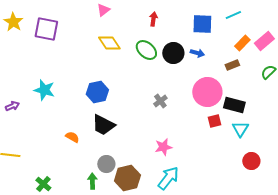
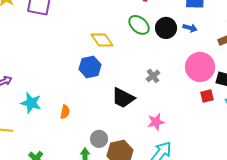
yellow diamond: (109, 43) -> (102, 40), moved
cyan star: (44, 90) -> (31, 103), moved
black trapezoid: (103, 125) -> (123, 98), moved
orange semicircle: (72, 137) -> (65, 112), turned 72

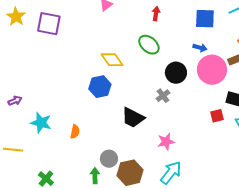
black circle: (166, 28) -> (176, 73), moved
pink circle: (200, 67) -> (212, 70), moved

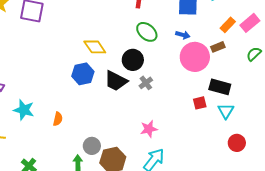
green ellipse: (149, 45) -> (147, 32), moved
black circle: (176, 73) -> (133, 60), moved
black trapezoid: (133, 118) -> (116, 81), moved

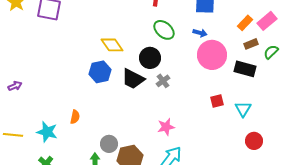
brown rectangle: (218, 47) -> (251, 44), moved
black rectangle: (220, 87) -> (245, 69), moved
cyan star: (24, 110) -> (47, 132), moved

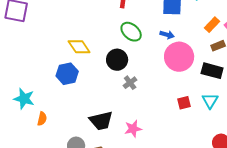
black trapezoid: (133, 79) -> (101, 121), moved, turned -40
cyan triangle: (243, 109) -> (210, 101), moved
cyan star: (47, 132) -> (24, 99), moved

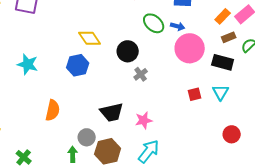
green ellipse: (131, 32) -> (154, 23), moved
cyan star: (24, 99) -> (28, 64), moved
orange semicircle: (42, 119) -> (53, 110), size x1.5

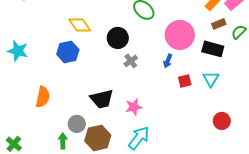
blue arrow: (178, 26) -> (168, 61), moved, turned 96

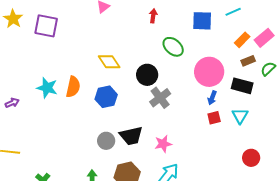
blue hexagon: (68, 52) -> (106, 97), moved
gray cross: (131, 61) -> (160, 98), size x1.5
blue arrow: (168, 61) -> (212, 98), moved
orange semicircle: (43, 97) -> (73, 87), moved
gray circle: (77, 124) -> (106, 141), moved

